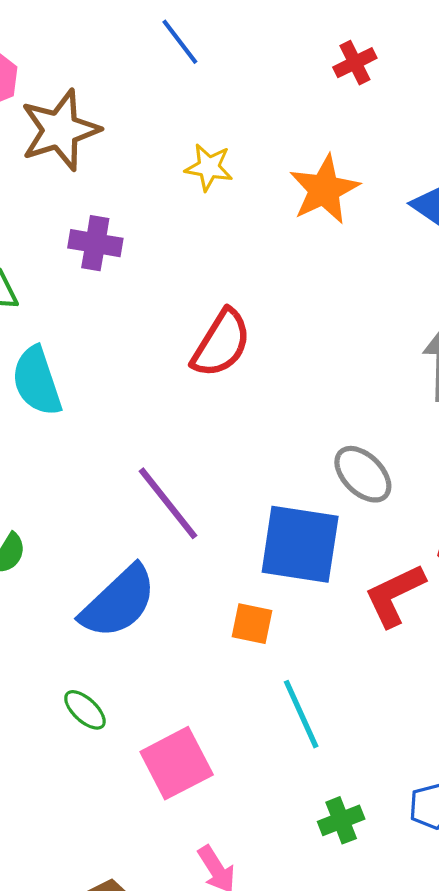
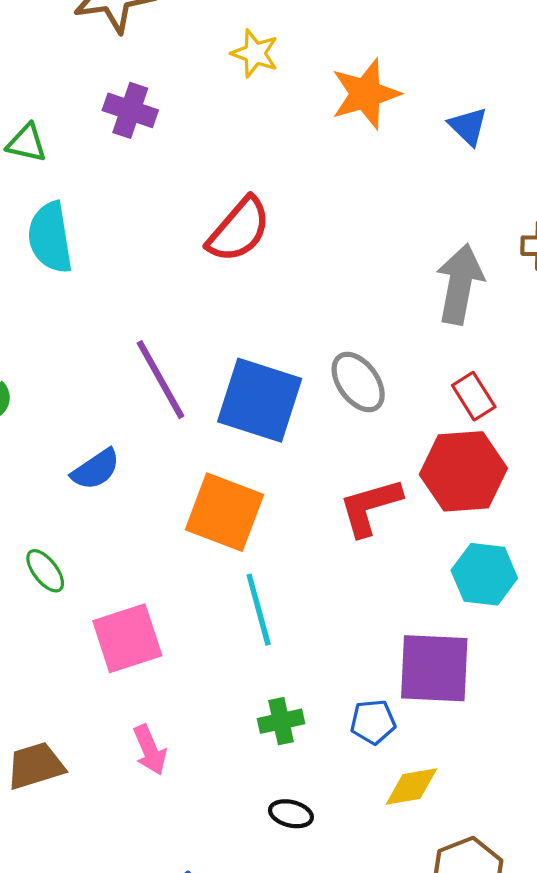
blue square: (300, 544) -> (260, 400), moved
blue semicircle: (119, 602) -> (96, 469), size x0.6
orange square: (252, 624) -> (224, 512), size x1.8

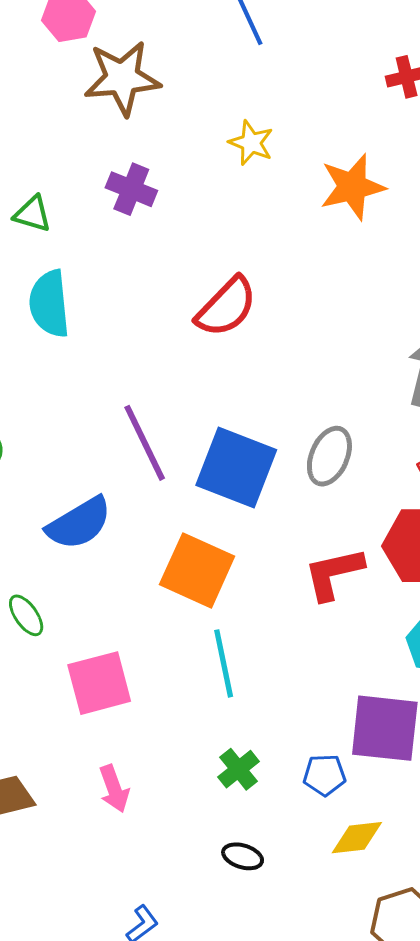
gray ellipse: (358, 382) -> (329, 456), turned 56
blue semicircle: (96, 469) -> (79, 523), size x1.4
green cross: (281, 721) -> (238, 769), turned -30

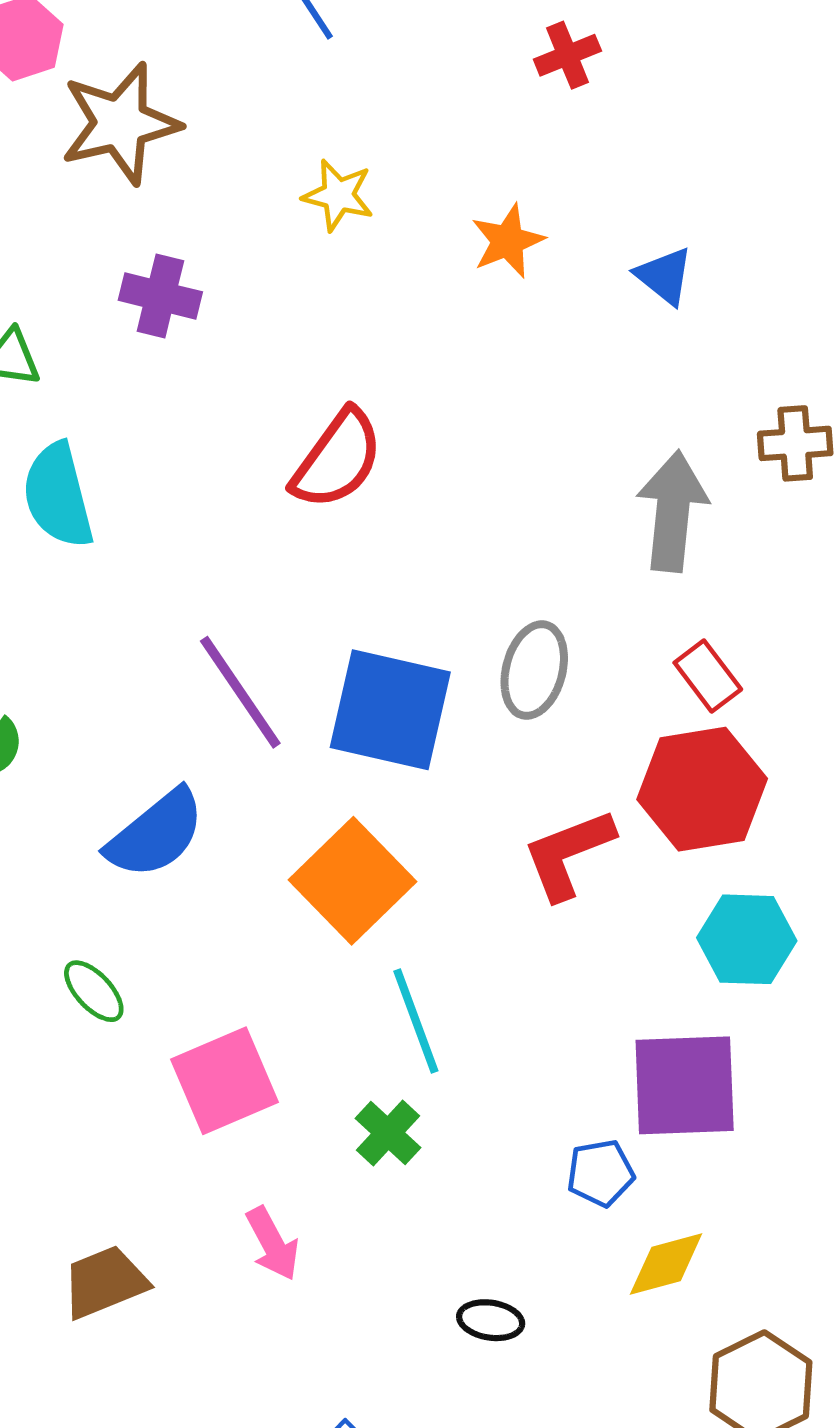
orange star: (352, 187) -> (508, 241), size x0.7
orange square: (197, 570) -> (352, 881), turned 30
green cross: (238, 769) -> (388, 1133), moved

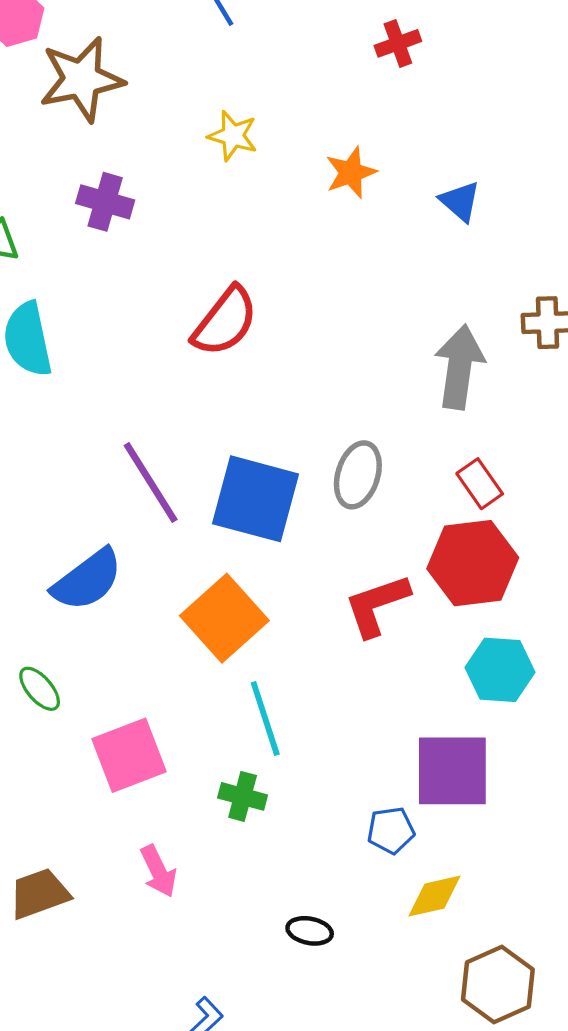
green cross: (388, 1133) -> (243, 796), turned -30

